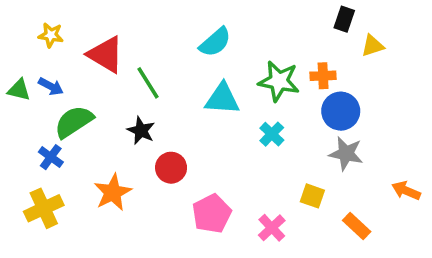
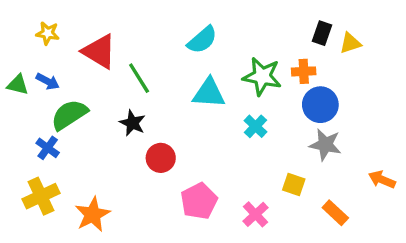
black rectangle: (344, 19) -> (322, 33), moved
orange star: (113, 192) -> (93, 214), moved

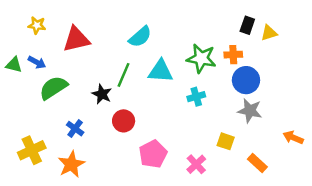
cyan semicircle: (202, 40) -> (140, 37), moved
red triangle: (99, 51) -> (76, 39), turned -44
green line: (139, 78) -> (124, 75), moved, turned 55
cyan cross: (255, 126) -> (196, 97), turned 30
blue cross: (48, 148) -> (75, 129), moved

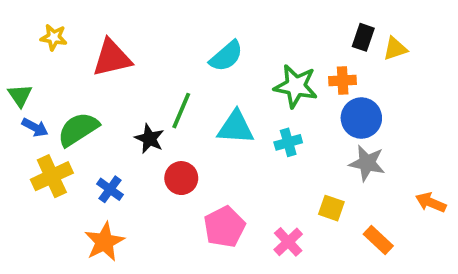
cyan semicircle: (140, 37) -> (226, 56), moved
blue arrow: (37, 62) -> (35, 127), moved
green triangle: (14, 65) -> (20, 96), turned 42
cyan triangle: (161, 71) -> (236, 127), moved
yellow cross: (32, 150) -> (52, 176), moved

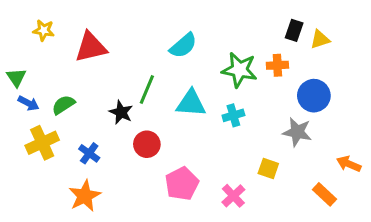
blue circle: (361, 118) -> (314, 96), moved
green semicircle: (78, 129) -> (63, 105), size x0.7
orange rectangle: (378, 240) -> (324, 194), moved

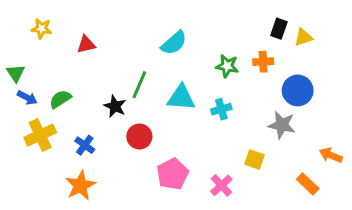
red triangle: (91, 47) -> (86, 44), size x0.6
green star: (239, 70) -> (227, 66), size x0.7

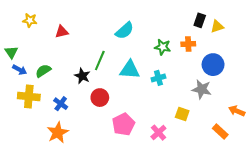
yellow cross: (40, 135) -> (29, 96), turned 30

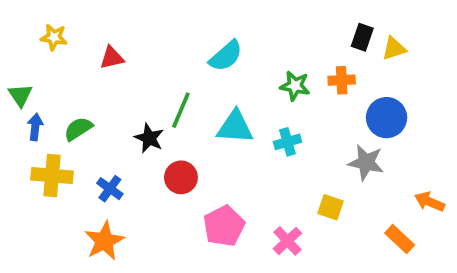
blue arrow: (20, 70) -> (35, 127), turned -112

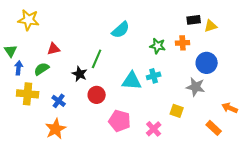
yellow star: (54, 37) -> (29, 20), size x1.5
black rectangle: (362, 37) -> (194, 20), turned 64
red triangle: (112, 58) -> (54, 49), moved
cyan triangle: (235, 127) -> (132, 81), moved
pink pentagon: (224, 226) -> (120, 121), turned -30

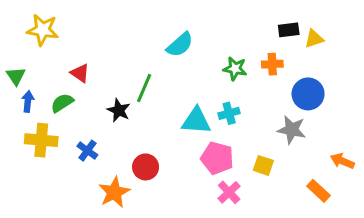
red triangle: (54, 49) -> (80, 73), turned 48
red circle: (97, 95) -> (146, 167), moved
pink pentagon: (120, 121) -> (217, 158), moved
orange star: (56, 129) -> (114, 192), moved

